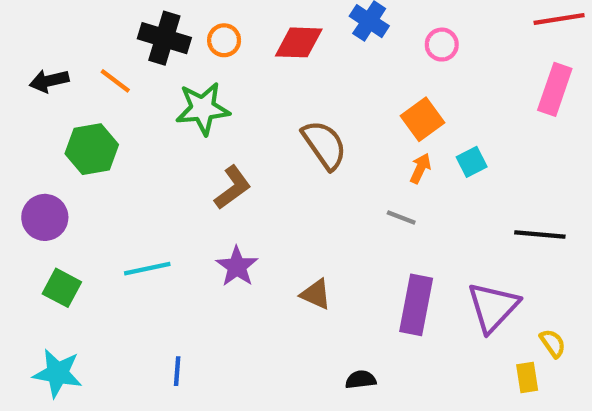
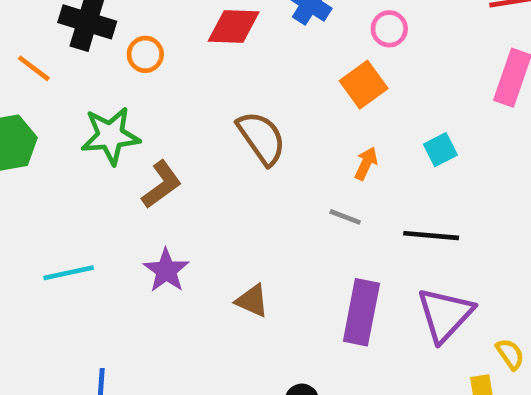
orange circle: (224, 40) -> (145, 54), moved
green star: (203, 109) -> (110, 136), moved
orange square: (423, 119) -> (364, 85), moved
cyan square: (472, 162) -> (440, 150), moved
black line: (540, 234) -> (431, 236), moved

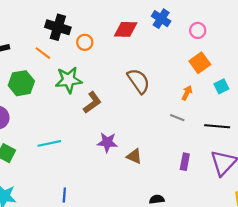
orange line: (34, 68) -> (43, 53), moved
orange square: (364, 85) -> (200, 63), moved
purple star: (166, 270) -> (107, 142), moved, turned -30
purple rectangle: (361, 312) -> (185, 162), size x0.6

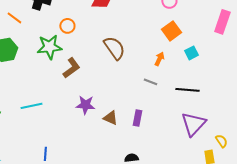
orange circle: (85, 42) -> (67, 26), moved
orange line: (43, 53) -> (14, 18), moved
purple rectangle: (185, 162) -> (137, 118), moved

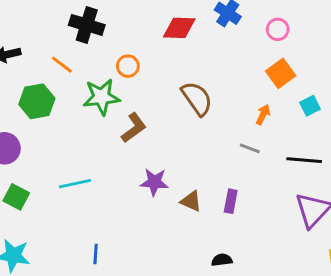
orange line: (14, 18) -> (62, 65), moved

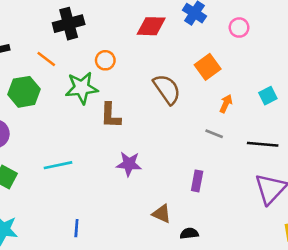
black cross: (87, 25) -> (69, 24), turned -32
orange square: (281, 73) -> (208, 67), moved
brown L-shape: (134, 128) -> (111, 115), turned 128
brown triangle: (191, 201) -> (162, 214), moved

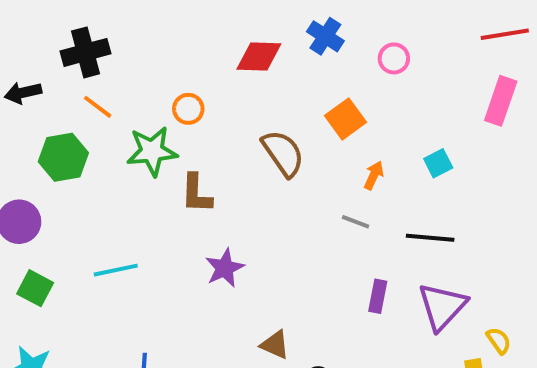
black cross: (69, 24) -> (86, 52), moved
purple star: (129, 164) -> (225, 268), turned -30
purple rectangle: (197, 181) -> (378, 296), moved

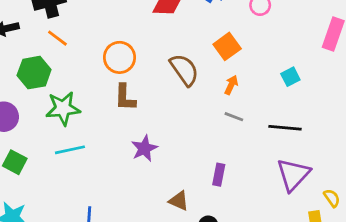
orange circle: (188, 109) -> (120, 57), moved, size x1.5
green star: (152, 151) -> (63, 108), moved
orange arrow: (374, 175) -> (231, 85), moved
purple rectangle: (378, 296) -> (219, 175), moved

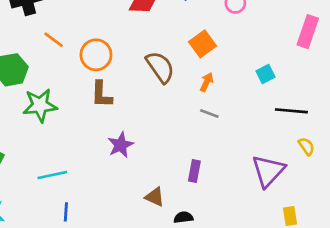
orange line: (57, 38) -> (54, 40), moved
black line: (285, 128) -> (291, 111), moved
cyan line: (70, 150) -> (52, 175), moved
yellow semicircle: (332, 198) -> (306, 146), moved

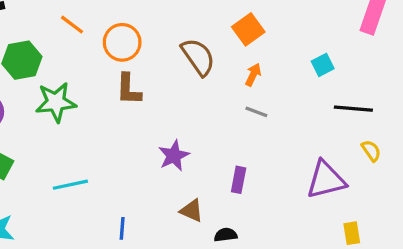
purple star: (121, 145) -> (174, 156), moved
purple triangle: (268, 171) -> (326, 180), turned 33
blue line: (66, 212) -> (122, 228), moved

